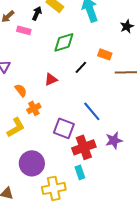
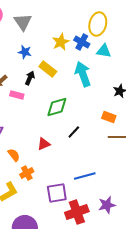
orange rectangle: (105, 54) -> (109, 117), moved
blue line: (92, 111) -> (85, 176), turned -65
purple square: (64, 128) -> (57, 193), turned -30

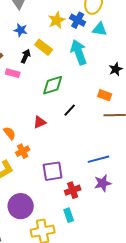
blue line: (85, 176) -> (99, 159), moved
red cross: (77, 212) -> (73, 190), size x0.7

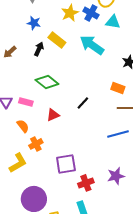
cyan arrow: (79, 52) -> (92, 45), turned -35
pink rectangle: (13, 73) -> (26, 102), moved
green diamond: (53, 85) -> (47, 82), moved, turned 55
blue line: (99, 159) -> (118, 134), moved

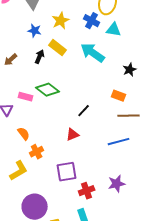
yellow star: (70, 13) -> (61, 21), moved
pink rectangle: (26, 102) -> (26, 97), moved
red triangle: (53, 115) -> (73, 135), moved

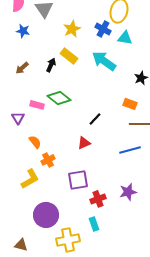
blue star: (35, 31) -> (23, 31), moved

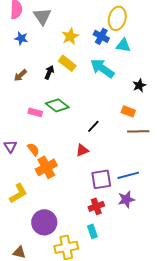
purple triangle: (18, 118) -> (10, 146), moved
blue line: (130, 150) -> (128, 175), moved
orange cross: (48, 160) -> (46, 167), size x1.5
yellow L-shape: (30, 179) -> (18, 193), moved
purple square: (78, 180) -> (101, 179), moved

